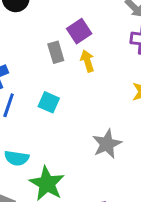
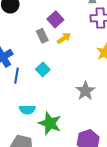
yellow arrow: (87, 61) -> (64, 38), turned 80
cyan square: (49, 102) -> (43, 69), turned 32

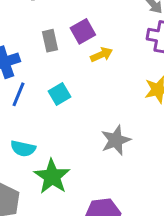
purple square: (55, 19) -> (83, 31), moved
gray rectangle: (42, 36) -> (50, 41), moved

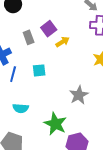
cyan square: (59, 94) -> (39, 70), turned 32
green star: (52, 176) -> (55, 124), moved

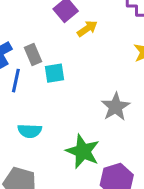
gray rectangle: (29, 37) -> (33, 55), moved

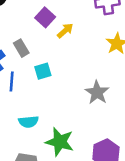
gray rectangle: (33, 55) -> (21, 48), moved
green star: (83, 151) -> (60, 142), moved

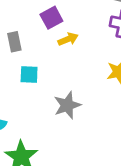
gray star: (97, 92) -> (67, 105), moved

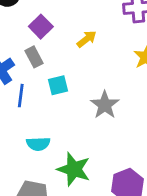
purple square: (51, 18) -> (41, 27), moved

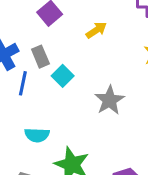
gray rectangle: (34, 57) -> (40, 57), moved
cyan square: (58, 85) -> (63, 76), turned -36

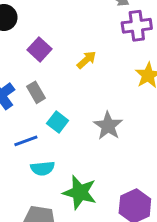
cyan square: (63, 76) -> (58, 122), moved
blue line: (23, 83) -> (26, 141), moved, turned 65

